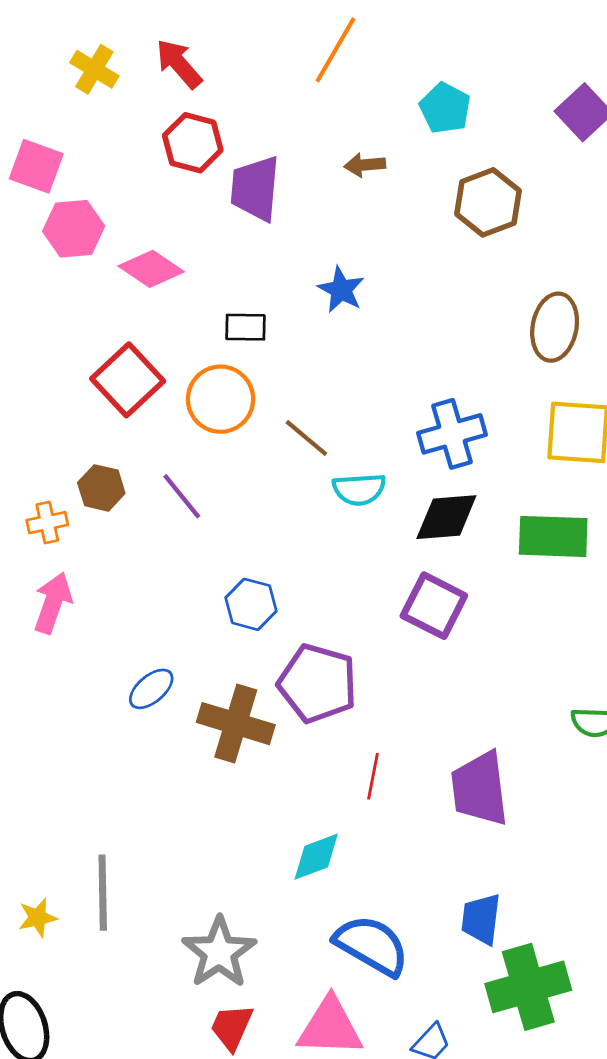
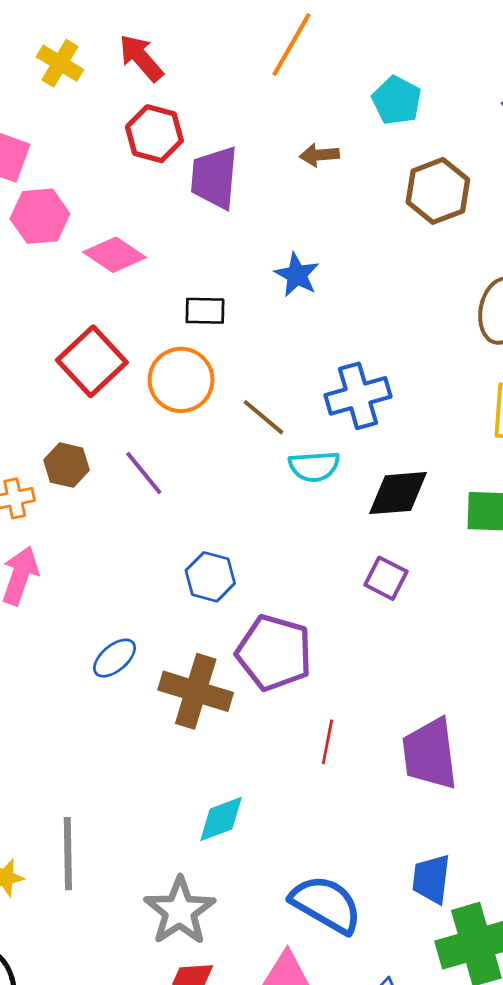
blue cross: (452, 434) -> (358, 396), moved
purple square: (434, 606) -> (386, 578), size x0.7
cyan diamond: (316, 857) -> (221, 819), moved

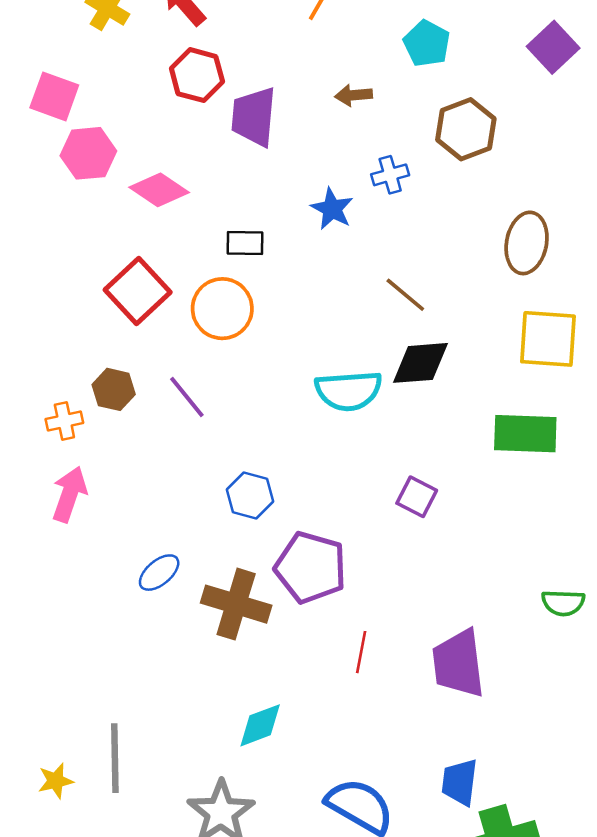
blue cross: (358, 396) -> (390, 175), moved, size x0.6
brown line: (264, 417) -> (405, 295), moved
cyan semicircle: (314, 466) -> (349, 391), size x1.4
black diamond: (398, 493) -> (420, 363), moved

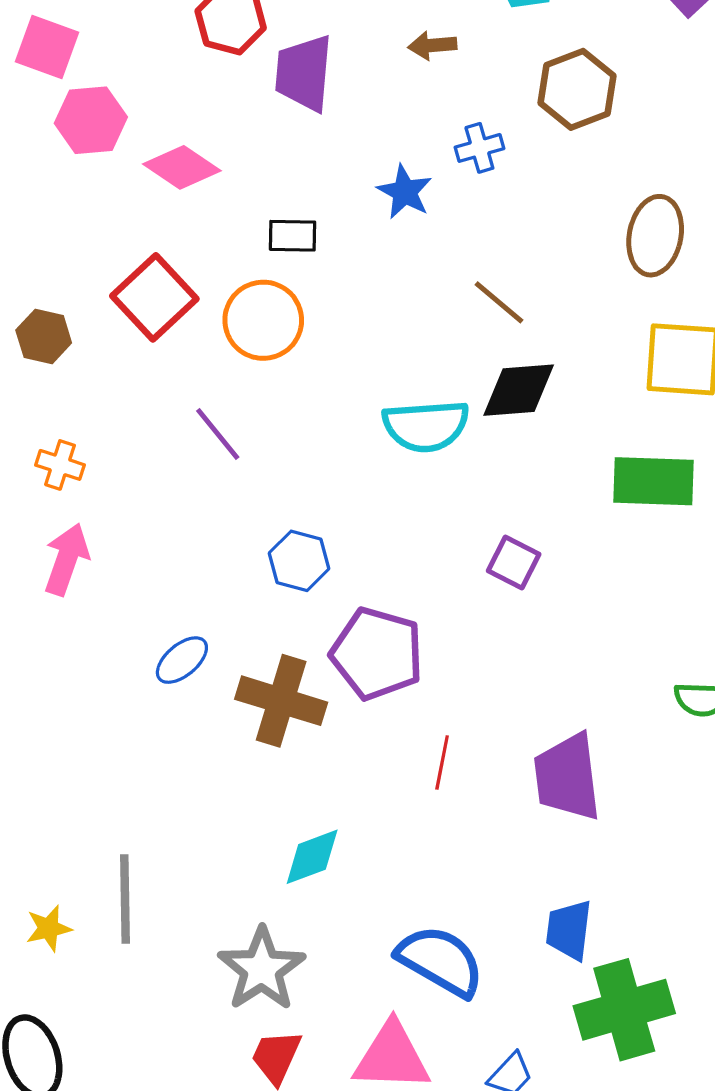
brown hexagon: (114, 389) -> (44, 336), moved
orange cross: (64, 421) -> (60, 465), turned 30

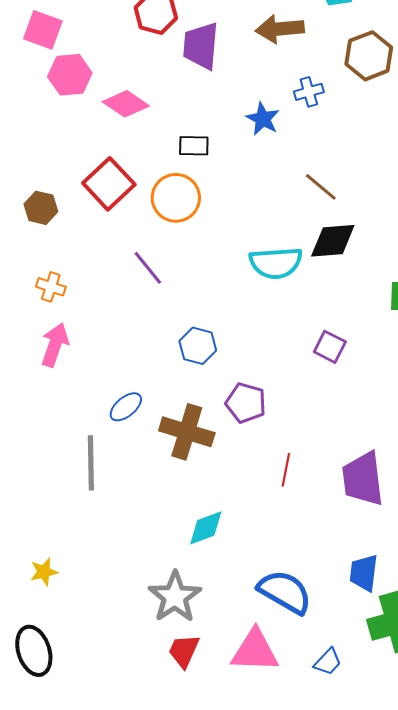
brown arrow: (432, 45) -> (280, 29), size x1.6
purple pentagon: (377, 654) -> (246, 403), size x0.7
gray line: (125, 899) -> (91, 463), moved

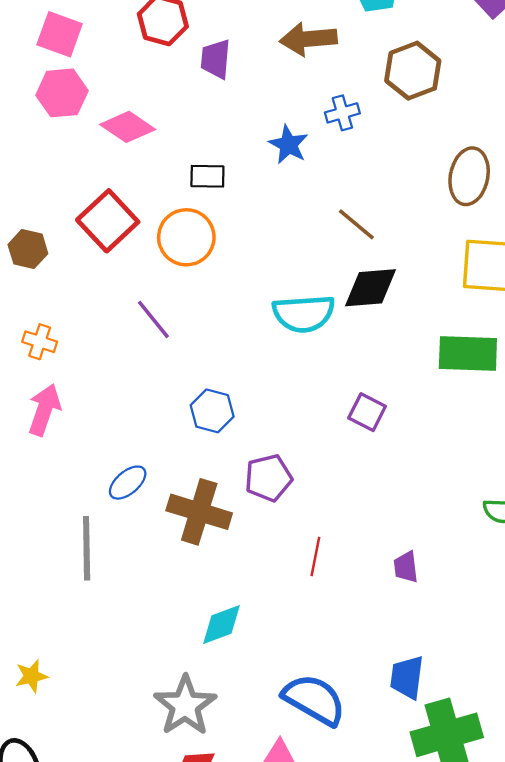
pink square: (43, 30) -> (60, 34), moved
purple trapezoid: (201, 46) -> (216, 59), size x0.7
purple pentagon: (246, 403) -> (268, 478), turned -30
purple trapezoid: (363, 479) -> (406, 567), size x0.5

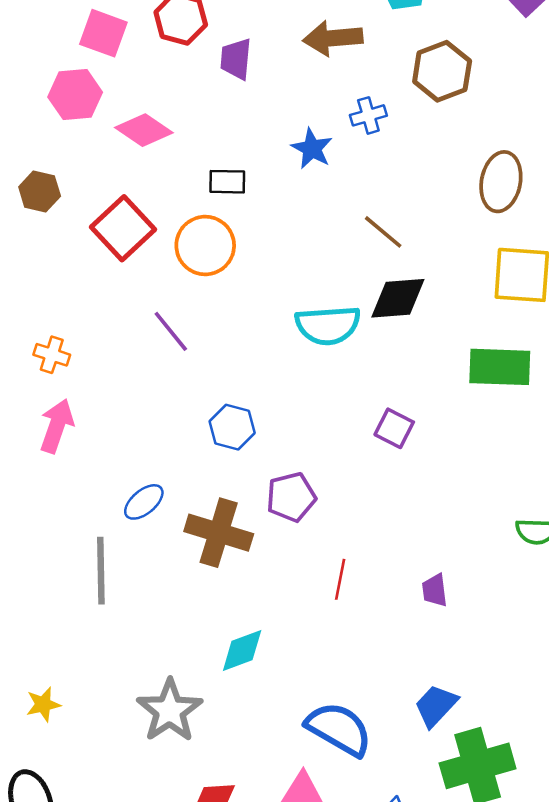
pink square: (60, 34) -> (103, 33), moved
brown hexagon: (28, 249) -> (40, 191), moved
blue trapezoid: (407, 677) -> (436, 706), turned 36
gray star: (185, 705) -> (170, 711), moved

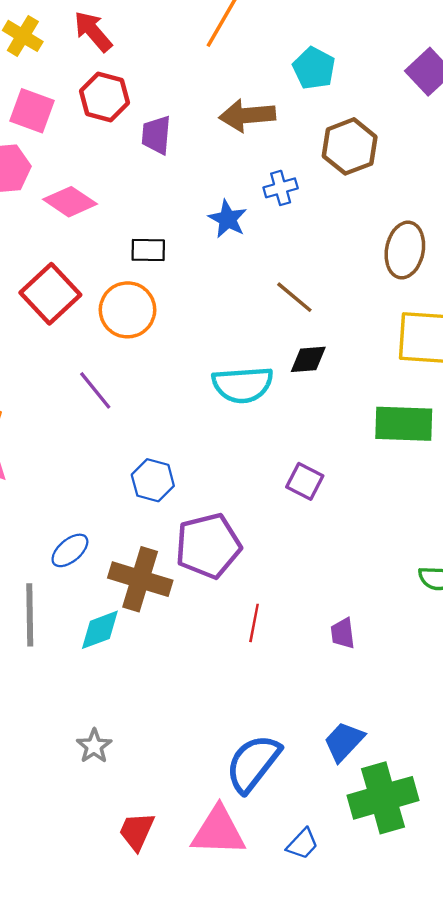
black diamond: (398, 298) -> (308, 359), size x0.7
purple pentagon: (291, 497) -> (208, 546), size x1.4
cyan diamond: (242, 650) -> (100, 630), moved
gray star: (170, 711) -> (94, 746), size x0.6
blue semicircle: (339, 729) -> (253, 763), turned -82

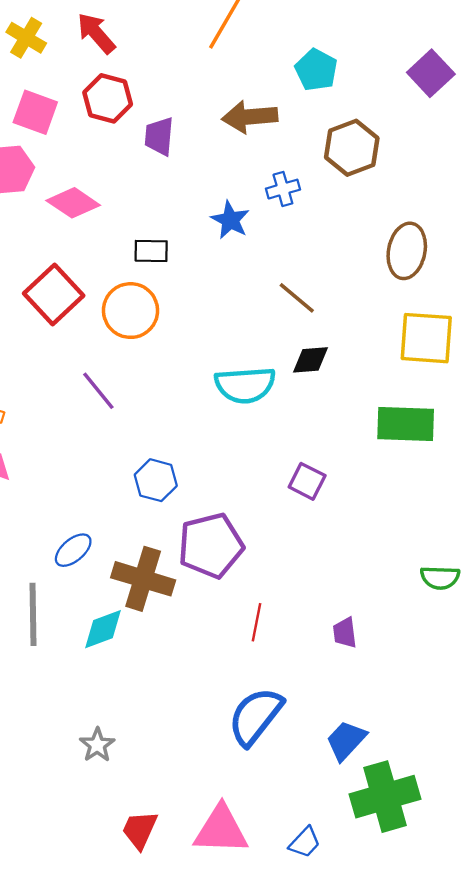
blue semicircle: (253, 763) -> (255, 716), moved

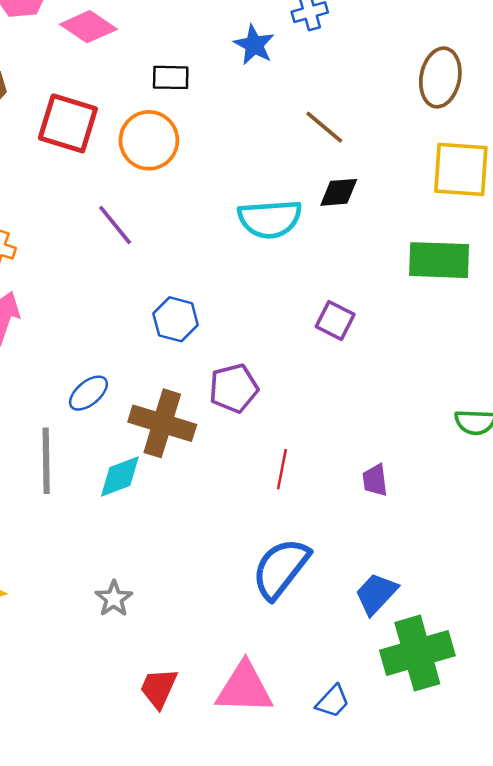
red square: (54, 294) -> (68, 123), turned -30
purple pentagon: (211, 546) -> (234, 388), size x0.7

